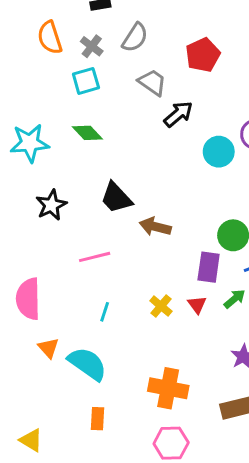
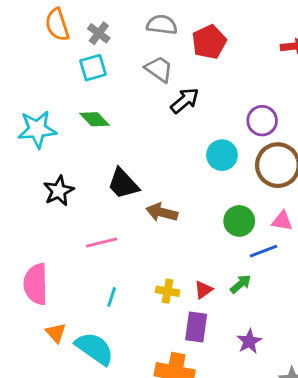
gray semicircle: (135, 38) -> (162, 25), moved, turned -116
cyan circle: (219, 152) -> (222, 155), moved
purple rectangle: (209, 267) -> (196, 327), moved
red triangle: (197, 305) -> (203, 290), turned 30
yellow cross: (161, 306) -> (168, 291), turned -30

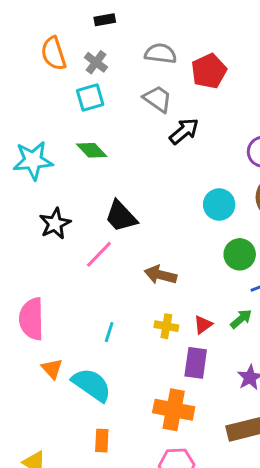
cyan circle: (222, 155) -> (219, 205), moved
brown arrow: (162, 212) -> (160, 275), moved
pink line: (102, 242) -> (99, 254), moved, turned -32

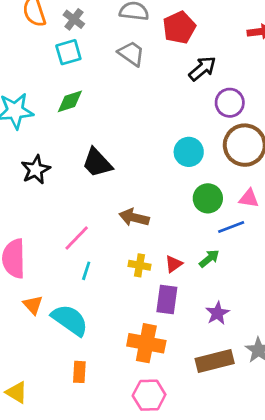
black arrow: (184, 131) -> (202, 69), moved
green diamond: (92, 150) -> (70, 101), turned -64
pink line: (99, 254) -> (77, 238), moved

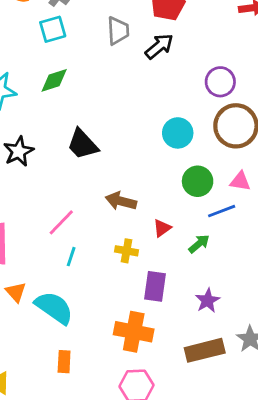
gray trapezoid: (131, 53) -> (118, 31), turned 52
black arrow: (202, 69) -> (159, 46), moved
red triangle: (174, 264) -> (162, 228), moved

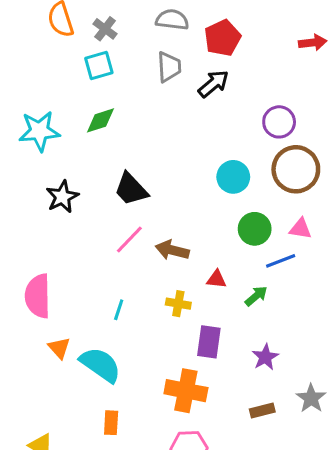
pink line: (61, 222) -> (129, 240), moved
red triangle: (162, 228) -> (216, 279), turned 42
brown rectangle: (205, 350) -> (262, 411), size x0.6

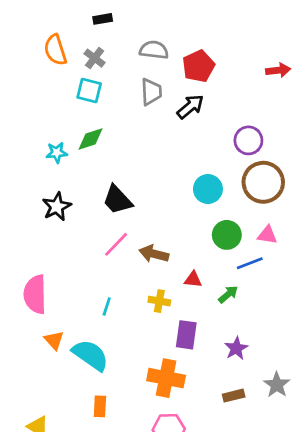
cyan square: (99, 65) -> (89, 90), turned 30
cyan star: (39, 131) -> (57, 153), moved, size x0.6

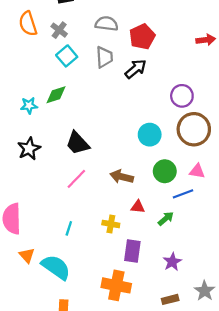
cyan square: (89, 90) -> (67, 56), moved, turned 36
brown arrow: (154, 254) -> (122, 177), moved

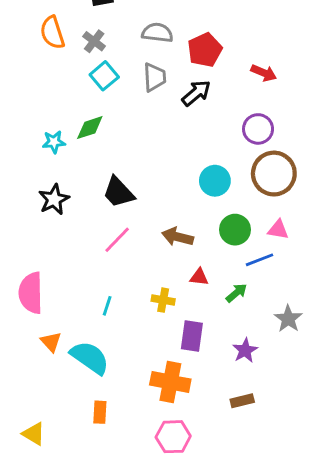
red arrow: (206, 40) -> (264, 73), moved, turned 30
gray star: (205, 291) -> (288, 319), moved

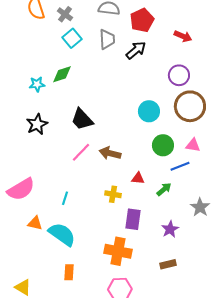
brown arrow: (178, 237) -> (110, 153), moved
pink semicircle: (31, 293) -> (21, 189), turned -120
cyan line: (107, 306) -> (65, 198), moved
orange triangle: (51, 342) -> (35, 223), turned -35

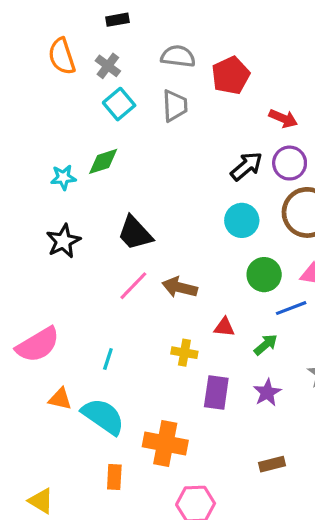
red arrow: (183, 36) -> (283, 118), moved
black arrow: (136, 50) -> (247, 166), moved
purple star: (170, 229) -> (267, 392), moved
orange cross: (118, 251) -> (165, 443), moved

